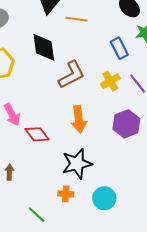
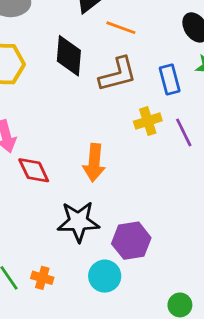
brown L-shape: (72, 75) -> (118, 74), moved
purple hexagon: (126, 124) -> (131, 241), moved
orange cross: (66, 194) -> (42, 278), moved

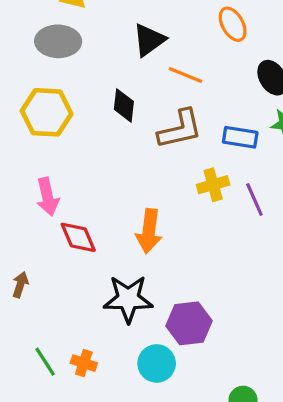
black diamond: (69, 56) -> (124, 105), size x0.7
blue rectangle: (170, 80) -> (240, 137), turned -68

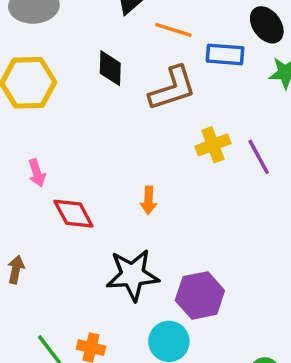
blue rectangle: (240, 137) -> (225, 54), moved
pink arrow: (48, 197) -> (37, 173), size x0.7
orange arrow: (149, 231) -> (149, 200), size x0.6

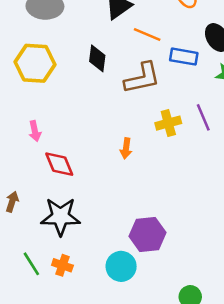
purple line: (259, 157) -> (203, 117), moved
orange arrow: (149, 200) -> (126, 148), moved
black star: (133, 275) -> (60, 217), moved

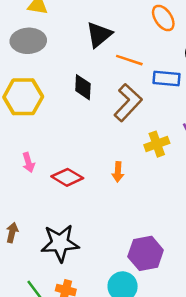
brown L-shape: (142, 78) -> (128, 103), turned -30
red diamond: (59, 164) -> (67, 177), moved, turned -32

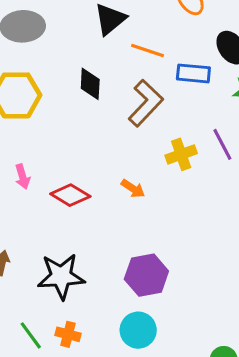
orange arrow: (118, 172) -> (133, 189), turned -60
purple hexagon: (146, 253) -> (146, 275), moved

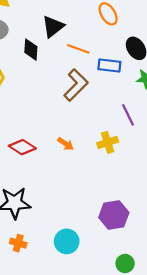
black diamond: (90, 84) -> (31, 50), moved
yellow cross: (181, 154) -> (108, 142), moved
purple hexagon: (146, 275) -> (114, 215), moved

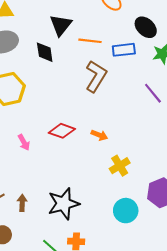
yellow cross: (108, 142) -> (120, 166), moved
red diamond: (22, 147) -> (62, 131), moved
cyan circle: (67, 241) -> (126, 211), moved

